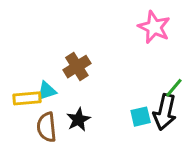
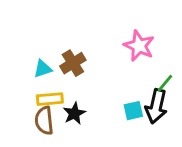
pink star: (154, 27) -> (139, 46), moved
cyan triangle: (47, 91) -> (43, 69), moved
yellow rectangle: (27, 98) -> (50, 99), moved

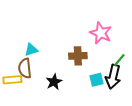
brown cross: (73, 63) -> (78, 56), moved, turned 30
yellow rectangle: (50, 99) -> (12, 80), moved
brown semicircle: (44, 121) -> (25, 68), moved

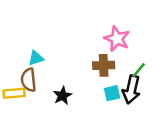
brown cross: (78, 56) -> (104, 65), moved

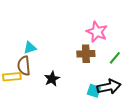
black arrow: (131, 90) -> (109, 87), moved, turned -115
cyan square: (112, 93) -> (94, 91), moved, turned 32

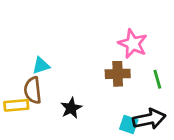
green line: (115, 58) -> (157, 79), turned -56

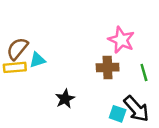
brown semicircle: (33, 90) -> (17, 49), moved, turned 45
yellow rectangle: (16, 105) -> (15, 67), moved
black arrow: (149, 119) -> (136, 109), turned 60

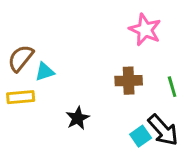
pink star: (121, 40) -> (145, 30), moved
yellow rectangle: (15, 67) -> (21, 97), moved
cyan square: (118, 114) -> (141, 136), turned 36

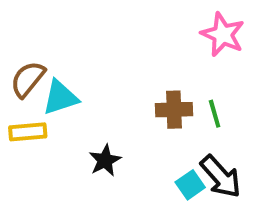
pink star: (145, 30) -> (223, 34), moved
cyan triangle: (45, 72) -> (60, 97), size x1.4
green line: (172, 87) -> (215, 114), moved

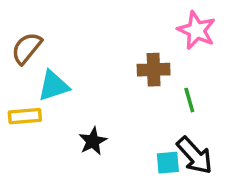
brown semicircle: (28, 79) -> (27, 48), moved
brown cross: (174, 110) -> (154, 70), moved
cyan square: (190, 185) -> (168, 163), turned 30

